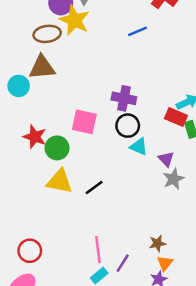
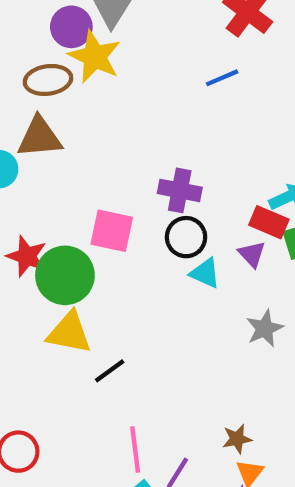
blue line: (138, 31) -> (222, 78), moved
green circle: (57, 148) -> (65, 275), size x1.4
purple triangle: (166, 159) -> (252, 254), moved
black line: (94, 188) -> (110, 371), moved

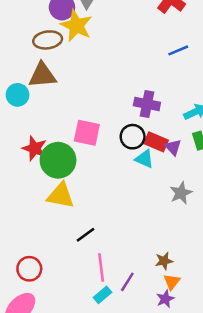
blue line: (222, 78) -> (178, 50), moved
purple cross: (180, 190) -> (147, 104), moved
red rectangle: (269, 222) -> (156, 142), moved
black line: (110, 371) -> (85, 235), moved

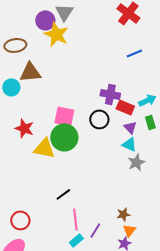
brown ellipse: (48, 40) -> (15, 45), moved
red rectangle: (156, 142) -> (125, 107), moved
cyan triangle: (144, 159) -> (129, 144), moved
green circle: (58, 160) -> (64, 137), moved
yellow triangle: (61, 196) -> (44, 148), moved

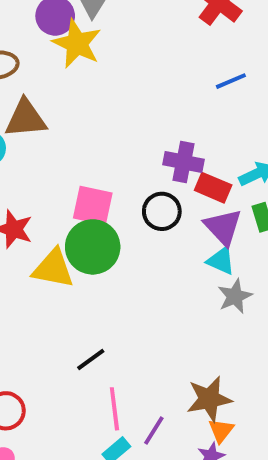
purple triangle: (130, 127) -> (223, 227), size x1.5
brown star: (123, 214) -> (209, 399), size x1.6

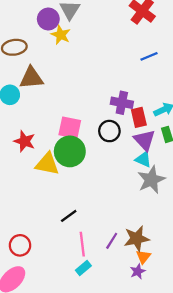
yellow star: (77, 44) -> (61, 35), size x0.7
red rectangle: (213, 188) -> (139, 117), turned 54
gray star: (235, 296) -> (151, 180), size x1.4
purple line: (154, 431) -> (112, 241), moved

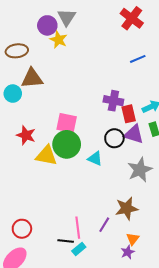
black circle: (109, 131) -> (114, 138), moved
purple triangle: (144, 140) -> (134, 134), turned -30
cyan triangle: (143, 159) -> (95, 159), moved
black line: (69, 216) -> (66, 241), moved, turned 42
brown star: (137, 239) -> (127, 208), moved

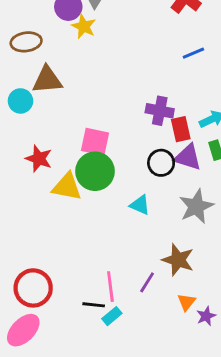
cyan triangle: (95, 159) -> (140, 205), moved
brown star: (127, 208) -> (178, 260), turned 30
red circle: (22, 229) -> (33, 288), size x1.4
purple star: (128, 252) -> (206, 316), moved

